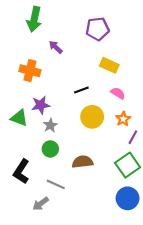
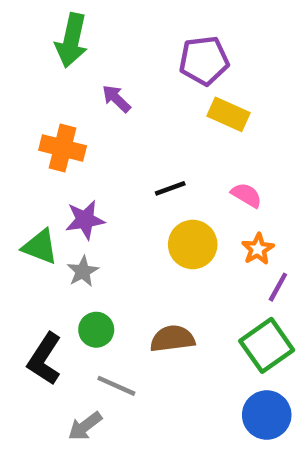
yellow rectangle: (109, 65) -> (229, 114), moved
gray star: (50, 125) -> (83, 271), moved
green circle: (50, 149) -> (96, 330), moved

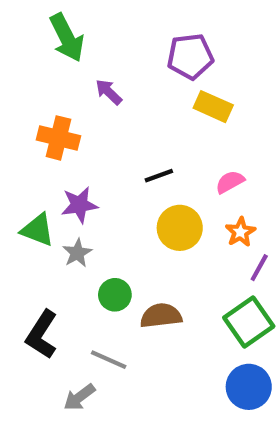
green arrow: (72, 40) -> (67, 38), turned -39
pink semicircle: (247, 195) -> (230, 182), turned -60
green circle: (96, 330) -> (115, 295), moved

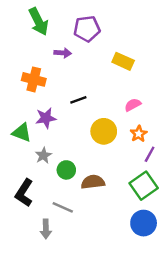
purple pentagon: (190, 56) -> (87, 29), moved
purple arrow: (109, 92) -> (63, 53), turned 140
black line: (159, 176) -> (78, 100), moved
gray star: (77, 253) -> (43, 155), moved
gray arrow: (79, 397) -> (46, 229), turned -54

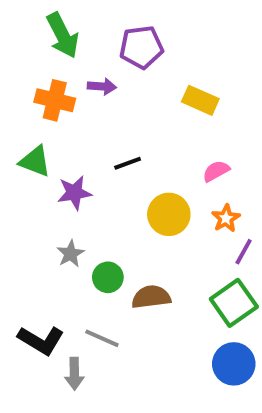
orange cross: (34, 79) -> (55, 100), moved
green triangle: (22, 133) -> (35, 161), moved
black L-shape: (24, 193) -> (41, 340), moved, turned -92

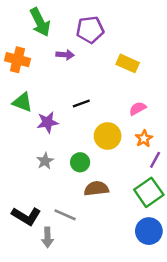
orange cross: (55, 100) -> (18, 60), moved
green circle: (108, 277) -> (80, 162), moved

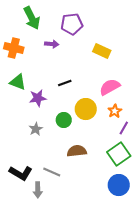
pink semicircle: (138, 108) -> (110, 87), size x1.5
green circle: (80, 162) -> (64, 120), moved

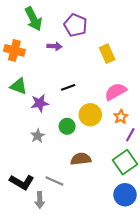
purple pentagon: (72, 24) -> (76, 25), turned 30
yellow rectangle: (102, 51) -> (107, 54), turned 42

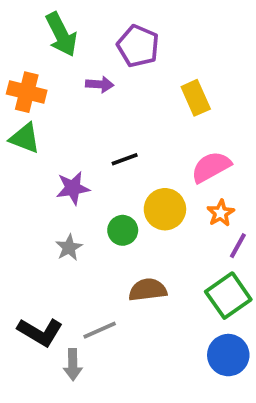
green triangle: (19, 86) -> (25, 138), moved
gray line: (54, 181) -> (100, 330), turned -48

